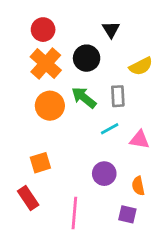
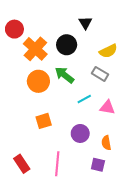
red circle: (43, 30) -> (14, 29), moved
gray rectangle: (118, 96) -> (100, 74), moved, turned -56
orange square: (40, 163) -> (44, 121), moved
red rectangle: (28, 198) -> (22, 164), moved

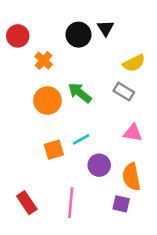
black circle: (67, 45) -> (78, 35), moved
orange cross: (35, 49) -> (44, 60), size x0.6
cyan line: (84, 99) -> (81, 139), moved
orange semicircle: (106, 143) -> (131, 177), size x1.5

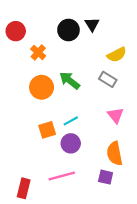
pink triangle: (133, 133) -> (116, 115), turned 42
purple circle: (99, 165) -> (71, 143), moved
red rectangle: (27, 203) -> (24, 188), moved, turned 48
pink line: (71, 203) -> (62, 176), turned 70

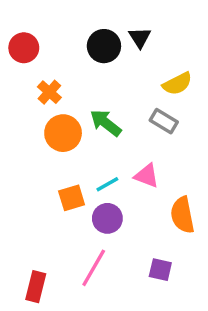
orange cross: (38, 52) -> (49, 92), moved
pink triangle: (116, 115) -> (147, 176), moved, turned -30
orange semicircle: (115, 153) -> (182, 215), moved
pink line: (62, 176) -> (94, 268), turned -45

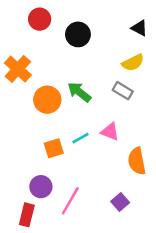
black triangle: (140, 38) -> (139, 28), moved, turned -30
red circle: (24, 48) -> (40, 19), moved
orange cross: (49, 92) -> (18, 69), moved, size x1.5
purple circle: (107, 218) -> (41, 187), moved
purple square: (160, 270) -> (120, 202), turned 36

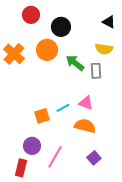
yellow semicircle: (133, 63) -> (104, 49), turned 36
gray rectangle: (123, 91) -> (96, 71), turned 56
green arrow: (79, 92) -> (75, 63), moved
orange circle: (47, 100) -> (47, 50), moved
orange semicircle: (137, 161) -> (85, 126), moved, turned 115

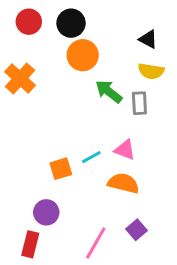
red circle: (31, 15) -> (29, 22), moved
black triangle: (109, 22) -> (148, 39), moved
black circle: (61, 27) -> (71, 23), moved
orange circle: (47, 50) -> (83, 55), moved
pink line: (55, 157) -> (96, 243), moved

